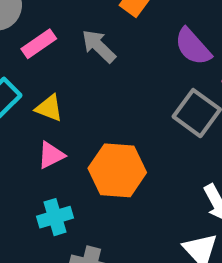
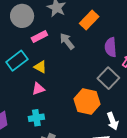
purple semicircle: (193, 47) -> (111, 47), turned 30
orange hexagon: (117, 170) -> (87, 102), moved

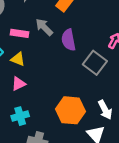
pink rectangle: (39, 36) -> (19, 33), moved, turned 42
purple semicircle: (111, 47) -> (68, 40), moved
orange hexagon: (87, 102) -> (70, 110), moved

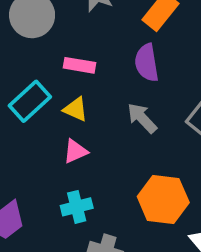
gray arrow: (44, 27) -> (142, 118), moved
purple semicircle: (68, 40) -> (147, 63), moved

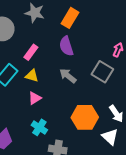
pink rectangle: (79, 65) -> (31, 52), turned -56
cyan cross: (77, 207) -> (39, 127), turned -35

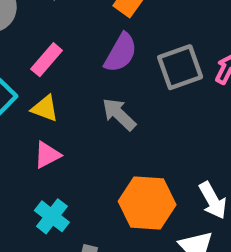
purple semicircle: (66, 46) -> (121, 53), turned -138
gray square: (102, 72) -> (180, 67), moved, turned 35

